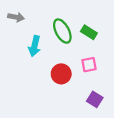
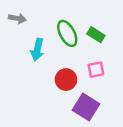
purple square: (95, 99) -> (86, 107), moved, size x1.5

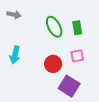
green rectangle: (96, 35) -> (77, 28), turned 48
cyan arrow: (37, 50) -> (15, 55), moved

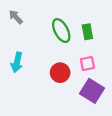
gray arrow: (14, 15) -> (16, 17), turned -144
purple square: (69, 86) -> (92, 91), moved

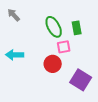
cyan arrow: (17, 62) -> (15, 55), turned 78
pink square: (87, 64) -> (64, 47), moved

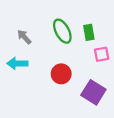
gray arrow: (14, 15) -> (24, 37), moved
pink square: (64, 47) -> (102, 54), moved

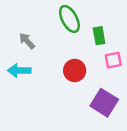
green ellipse: (62, 31) -> (69, 19), moved
red circle: (61, 74) -> (75, 70), moved

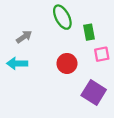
gray arrow: (27, 41) -> (24, 37), turned 98

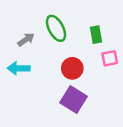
green ellipse: (62, 17) -> (56, 28), moved
purple square: (94, 92) -> (74, 100), moved

